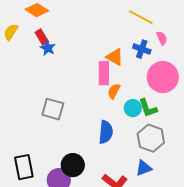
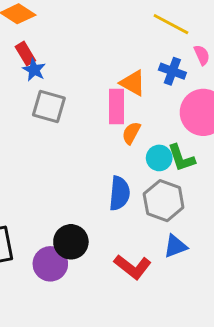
gray square: (53, 109) -> (49, 106), moved
gray hexagon: (151, 138) -> (164, 201), moved

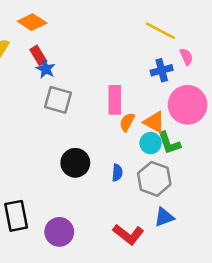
blue cross: (172, 71) -> (162, 70), turned -35
orange triangle: (133, 83) -> (154, 122), moved
blue semicircle: (119, 193) -> (117, 173), size x0.6
black circle: (71, 242) -> (75, 163), moved

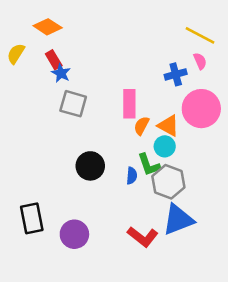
yellow line: (160, 31) -> (200, 35), moved
green L-shape: (169, 143) -> (149, 165), moved
blue triangle: (164, 217) -> (178, 220), size x1.6

